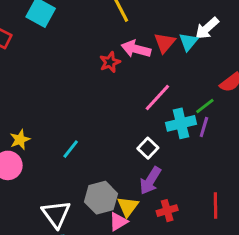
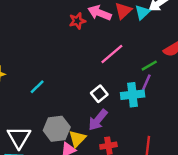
cyan cross: (181, 123) -> (133, 95), moved

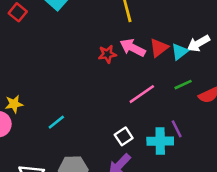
green line: (149, 66) -> (183, 85), moved
purple line: (146, 82) -> (177, 129), turned -56

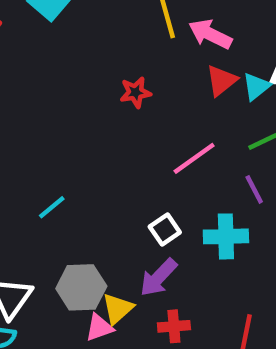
pink arrow: (133, 48) -> (210, 34), moved
purple line: (177, 129) -> (254, 189), moved

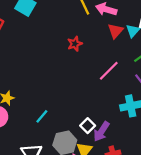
cyan line: (52, 207) -> (42, 116), moved
white square: (165, 229) -> (88, 126), moved

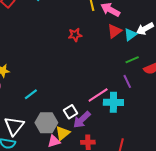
pink line: (109, 71) -> (98, 95), moved

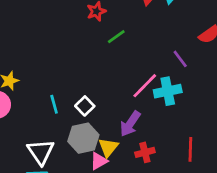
green line: (132, 60) -> (116, 37), moved
cyan line: (31, 94) -> (54, 104), turned -56
white square: (71, 112) -> (85, 106), moved

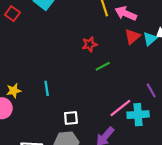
cyan line: (54, 104) -> (47, 88), moved
white square: (85, 106) -> (71, 118), turned 32

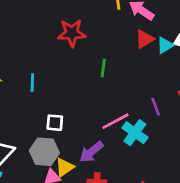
red star: (89, 44) -> (72, 33), moved, size x1.5
green line: (103, 66) -> (103, 68), turned -64
cyan cross: (138, 115) -> (135, 133), turned 30

